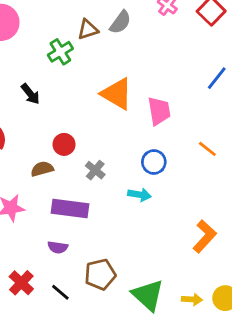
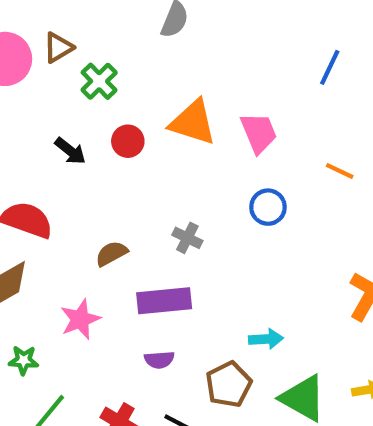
brown triangle: (88, 29) -> (58, 48), moved
red circle: (64, 144) -> (128, 141), moved
cyan arrow: (139, 195) -> (266, 339), moved

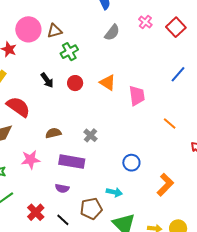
orange triangle: (193, 122) -> (108, 83), size x0.7
blue circle: (268, 207) -> (131, 163), moved

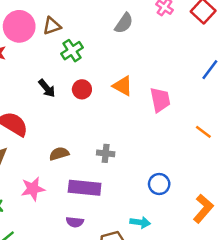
gray cross: (90, 135) -> (106, 153), turned -32

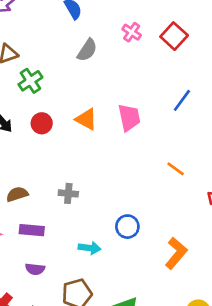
pink trapezoid: (160, 100) -> (129, 118), moved
purple rectangle: (85, 188) -> (32, 230), moved, size x0.7
cyan arrow: (140, 222) -> (90, 248), moved

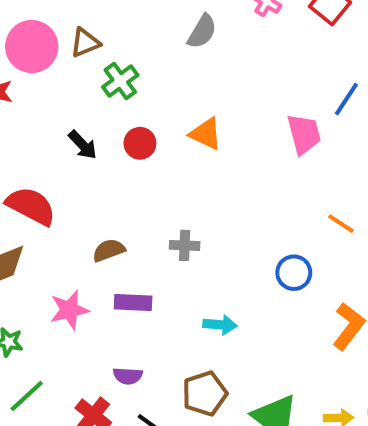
pink trapezoid: (129, 118) -> (304, 134), moved
orange line: (176, 169) -> (341, 224), moved
blue circle: (127, 227) -> (294, 273), moved
purple semicircle: (35, 269) -> (128, 376), moved

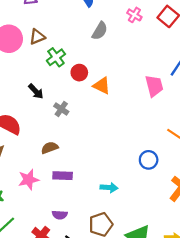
red circle: (140, 143) -> (79, 73), moved
gray cross: (185, 245) -> (61, 109), moved, turned 32

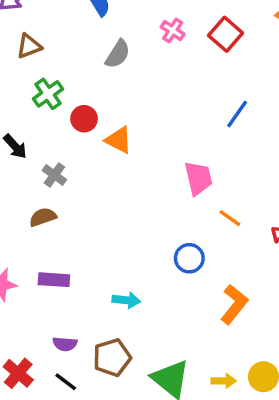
brown triangle: (37, 37) -> (29, 46), moved
pink trapezoid: (154, 86) -> (198, 178), moved
brown semicircle: (50, 148) -> (43, 217), moved
purple semicircle: (60, 215) -> (65, 344), moved

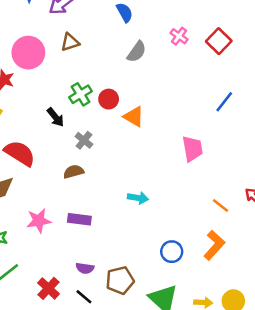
green cross: (48, 94) -> (81, 94), moved
orange line: (230, 218) -> (220, 206), moved
blue circle: (189, 258) -> (172, 252), moved
cyan arrow: (126, 300) -> (138, 198), moved

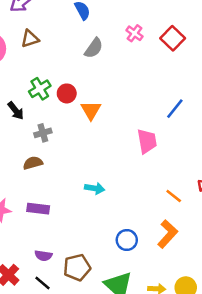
blue line: (224, 102) -> (175, 109), moved
orange triangle: (134, 117) -> (91, 110), turned 30
gray cross: (84, 140) -> (43, 133), turned 35

